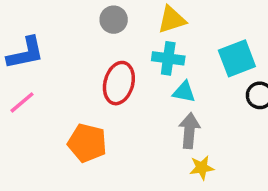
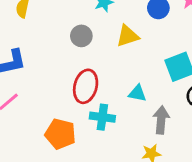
cyan cross: (168, 58) -> (102, 117), moved
gray arrow: (189, 131) -> (161, 120), moved

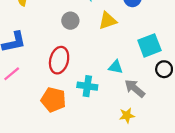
red ellipse: (86, 86) -> (59, 60), moved
gray arrow: (161, 120) -> (135, 88), turned -55

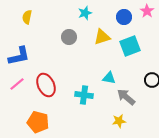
cyan square: (149, 45) -> (130, 46), moved
red ellipse: (59, 60) -> (46, 85), moved, turned -40
orange pentagon: (53, 100) -> (38, 122), moved

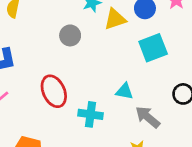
yellow triangle: (102, 37) -> (115, 19), moved
red ellipse: (46, 85) -> (54, 91), moved

